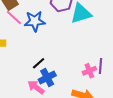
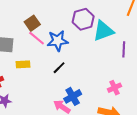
black line: (39, 63) -> (59, 68), moved
purple line: (100, 66) -> (124, 49), moved

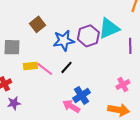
purple hexagon: (83, 19) -> (88, 36), moved
pink line: (37, 38) -> (45, 69), moved

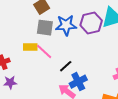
gray square: (12, 47) -> (45, 28), moved
black line: (67, 67) -> (66, 66), moved

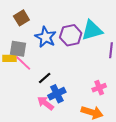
blue star: (66, 25) -> (46, 37), turned 30
gray square: (45, 28) -> (18, 49), moved

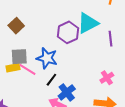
blue star: (46, 37) -> (47, 58), moved

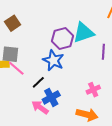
blue star: (47, 58) -> (53, 60), moved

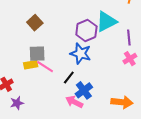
pink cross: (93, 90) -> (130, 59), moved

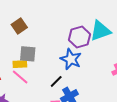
brown square: (35, 23) -> (19, 26), moved
pink line: (45, 67) -> (20, 77), moved

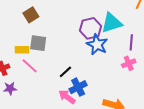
blue star: (71, 59) -> (97, 45), moved
yellow rectangle: (20, 64) -> (22, 50), moved

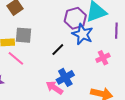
pink cross: (129, 63) -> (103, 58), moved
black line: (65, 72) -> (58, 50), moved

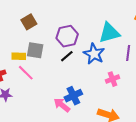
purple hexagon: (75, 18) -> (67, 36), moved
black line: (58, 50) -> (67, 56), moved

